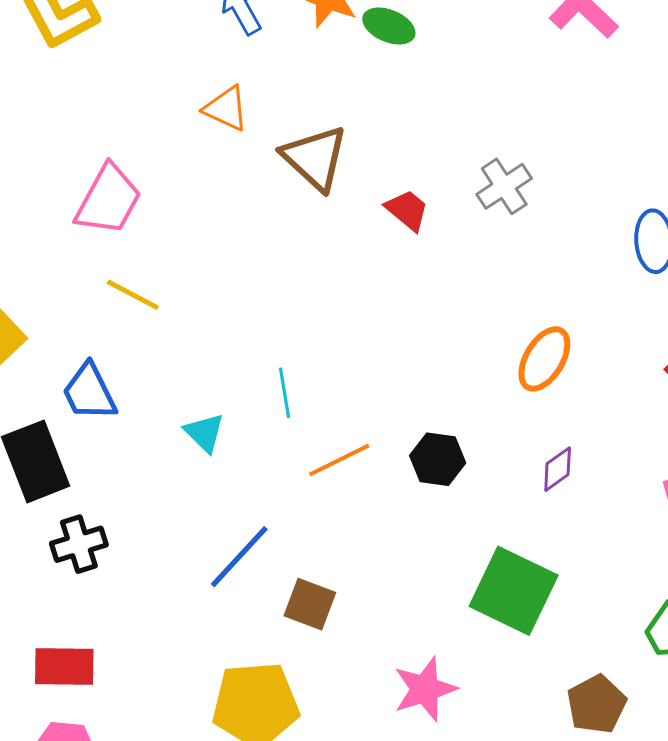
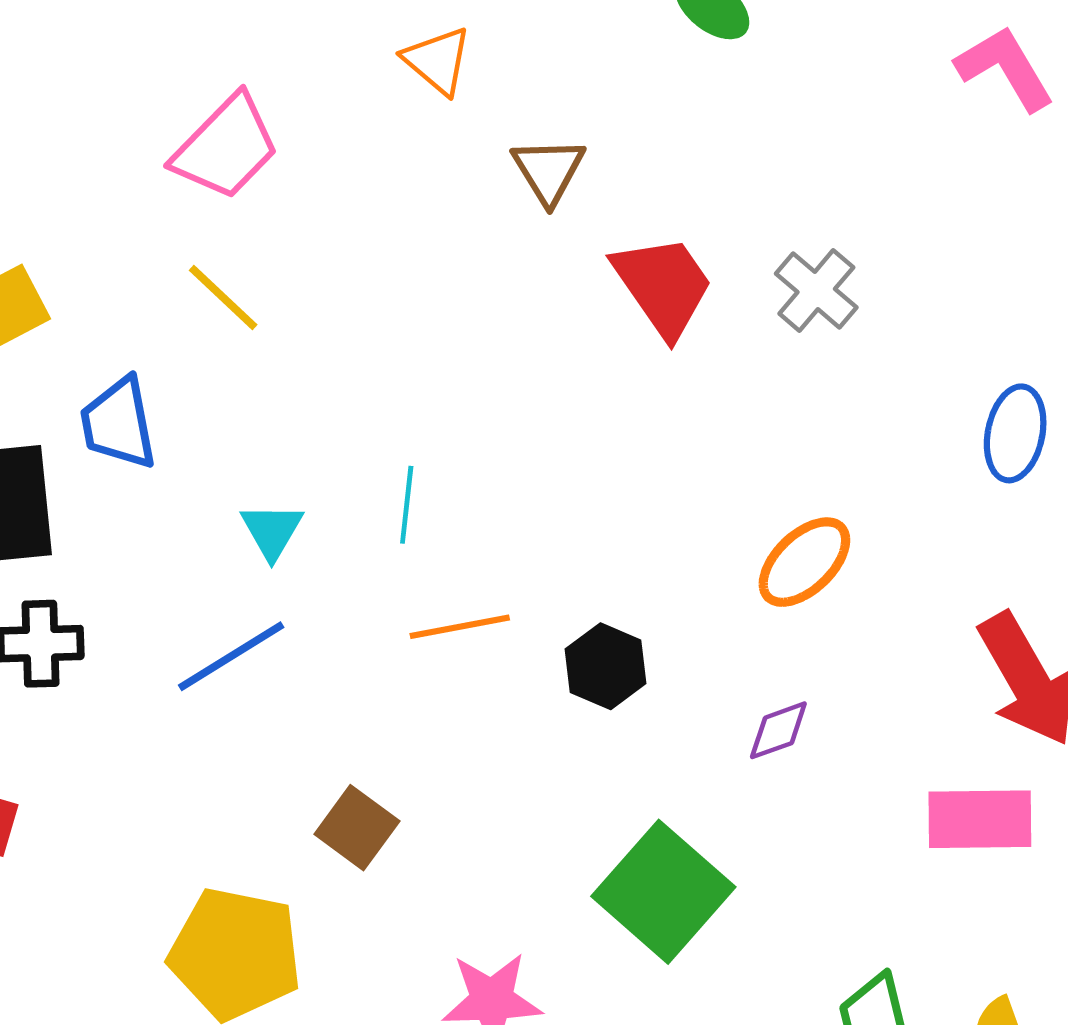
brown triangle: (315, 158) -> (548, 171), size x0.7
gray cross: (504, 186) -> (816, 291), turned -32
red trapezoid: (407, 210) -> (663, 286), size x1.6
blue line: (239, 557) -> (231, 656), moved

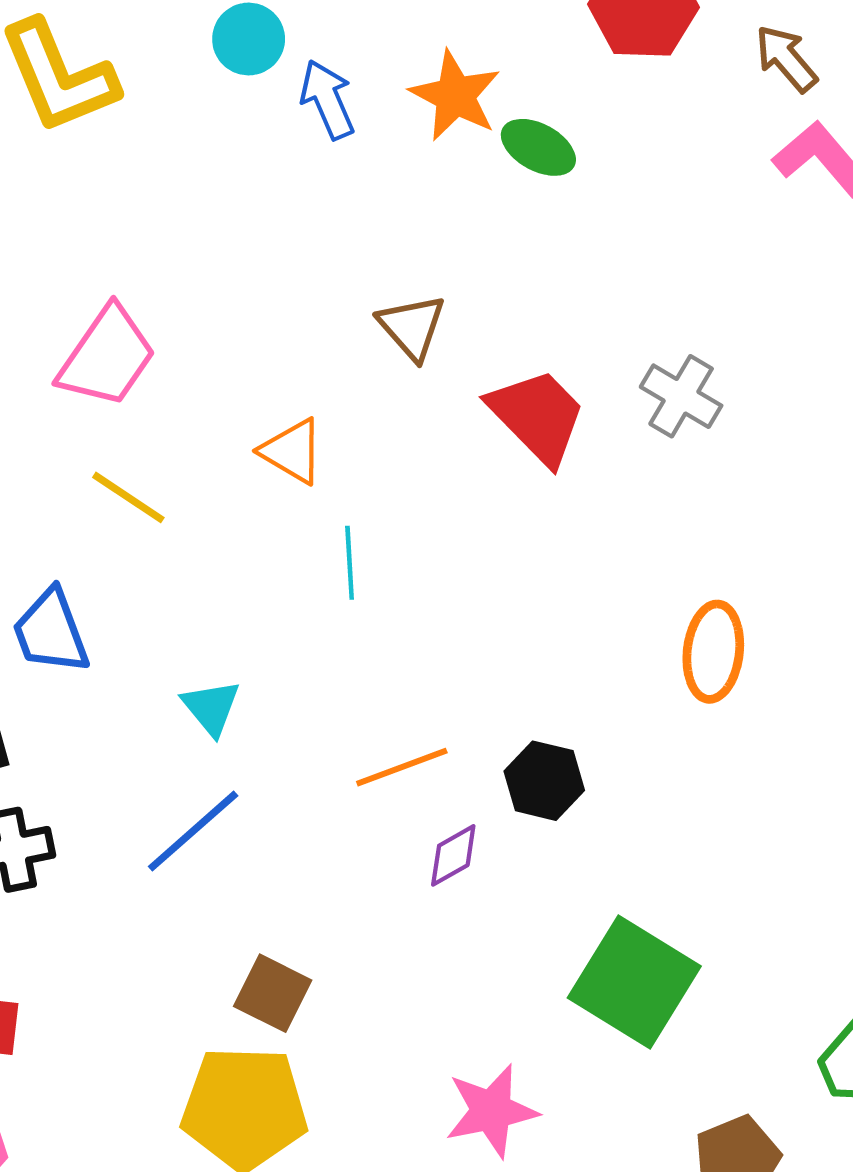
orange triangle: (437, 61) -> (292, 451), moved
cyan line: (407, 505) -> (350, 563), moved
orange ellipse: (804, 562) -> (713, 652), turned -30
purple diamond: (778, 730) -> (453, 855), moved
brown square: (357, 828) -> (273, 993), moved

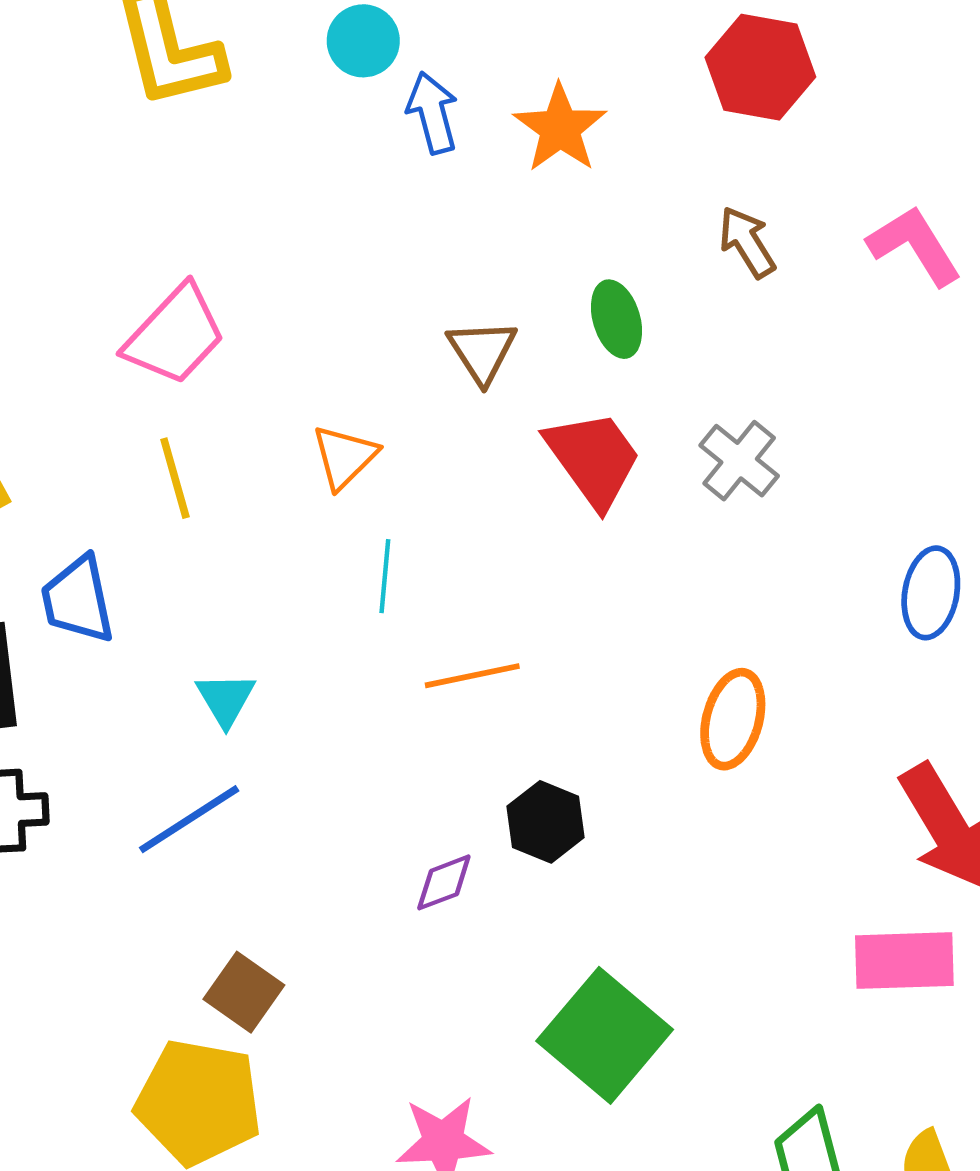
brown arrow: (786, 58) -> (747, 242), moved
green ellipse: (538, 147) -> (616, 319), moved, turned 36
orange triangle: (292, 451) -> (345, 457), turned 36
yellow line: (128, 497) -> (175, 478), turned 32
orange line: (402, 767) -> (472, 676), moved

